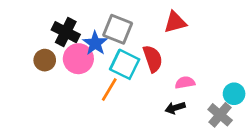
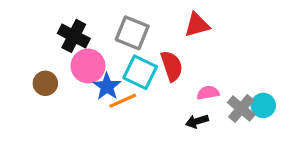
blue star: (95, 43) -> (107, 86), moved
brown circle: (45, 60) -> (45, 83), moved
orange line: (109, 90) -> (123, 101), turned 35
gray cross: (220, 115) -> (241, 109), moved

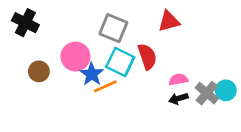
black cross: (74, 36) -> (25, 23), moved
black arrow: (197, 121) -> (178, 99), moved

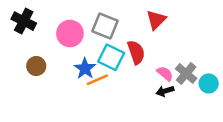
red triangle: (169, 21) -> (156, 20), turned -30
pink circle: (75, 57) -> (70, 34), moved
pink semicircle: (178, 80) -> (165, 73), turned 49
gray cross: (207, 93) -> (186, 73), moved

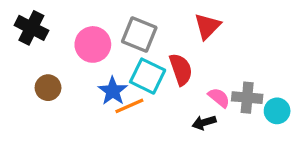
gray cross: (186, 73) -> (247, 98), turned -35
black arrow: (165, 91) -> (204, 122), moved

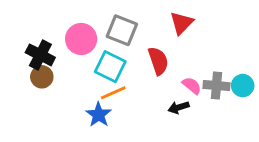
black cross: (31, 28) -> (40, 55), moved
cyan square: (148, 76) -> (110, 67), moved
blue star: (113, 91) -> (99, 115), moved
cyan circle: (277, 111) -> (243, 86), moved

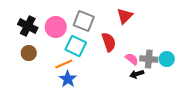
black cross: (40, 55) -> (28, 26), moved
orange line: (113, 93) -> (64, 64), moved
black arrow: (179, 107) -> (137, 74), moved

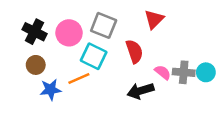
black arrow: (137, 74) -> (141, 91), moved, size x1.5
blue star: (68, 79) -> (51, 90), moved, turned 30

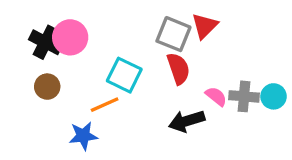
gray square: (104, 25) -> (173, 34), moved
pink circle: (69, 33) -> (70, 37), moved
blue star: (51, 90) -> (83, 136), moved

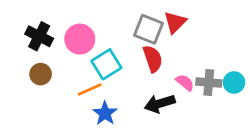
pink circle: (70, 37) -> (80, 39), moved
cyan square: (124, 75) -> (106, 64), turned 32
blue star: (83, 136) -> (105, 113), moved, turned -30

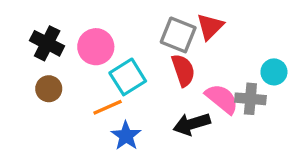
pink semicircle: (185, 83) -> (222, 99), size x1.5
cyan circle: (234, 83) -> (274, 72), moved

